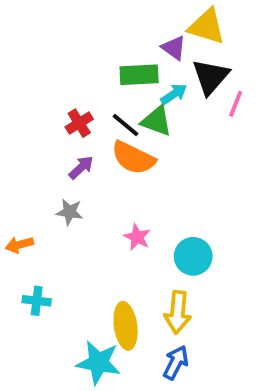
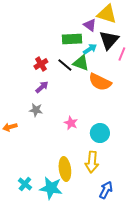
orange semicircle: (133, 158) -> (100, 82), moved
cyan cross: (37, 301) -> (25, 184), moved, turned 32
blue arrow: (176, 363) -> (106, 190), moved

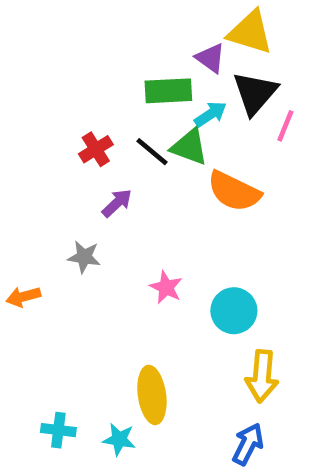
purple arrow: (42, 87) -> (117, 203), moved
yellow arrow: (92, 162) -> (262, 376), moved
cyan cross: (25, 184) -> (58, 430), turned -32
cyan star: (51, 188) -> (119, 439), size x0.6

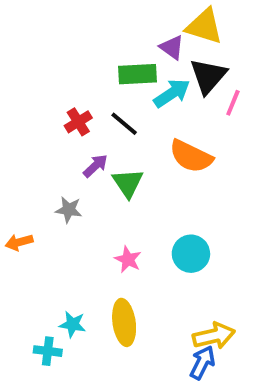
cyan arrow: (210, 114) -> (172, 93), size x1.4
green triangle: (189, 147) -> (128, 183), moved, turned 36
pink star: (166, 287) -> (128, 259), moved
yellow arrow: (262, 376) -> (214, 336), moved, turned -108
cyan star: (119, 439) -> (73, 324), moved

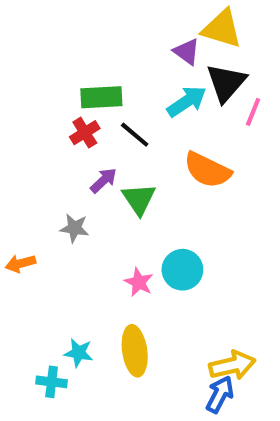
green rectangle: (137, 74) -> (101, 97), moved
cyan circle: (191, 254) -> (182, 270), moved

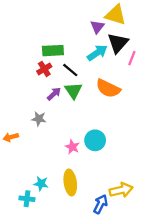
purple triangle: (187, 52) -> (97, 27), turned 32
green triangle: (139, 199) -> (73, 91), moved
blue arrow: (220, 394) -> (101, 204), moved

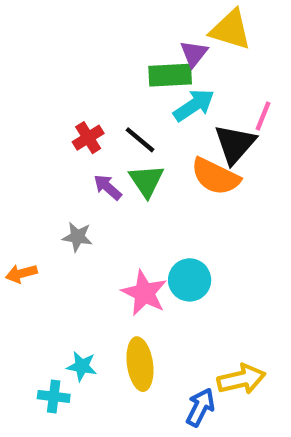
black triangle: (118, 43) -> (235, 144), moved
green rectangle: (53, 51) -> (170, 75), moved
purple arrow: (54, 94) -> (108, 187), turned -96
pink star: (72, 147) -> (144, 293), size x1.5

